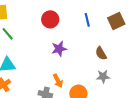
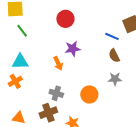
blue line: (87, 20) -> (112, 36), moved, turned -56
orange arrow: (58, 81) -> (58, 63), moved

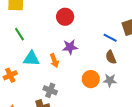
green line: (22, 31) -> (19, 34), moved
cyan triangle: (20, 62) -> (31, 59), moved
orange circle: (89, 94) -> (91, 79), moved

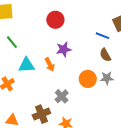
gray cross: (50, 90) -> (62, 96), moved, turned 32

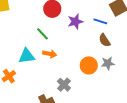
green line: (12, 42) -> (42, 34), moved
purple star: (64, 49) -> (75, 22), moved
orange arrow: (50, 64) -> (50, 54), turned -48

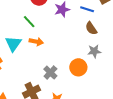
cyan triangle: (27, 56) -> (13, 44), turned -48
orange circle: (89, 65) -> (78, 67), moved

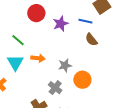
green line: (29, 22) -> (18, 40), moved
gray star: (94, 51) -> (65, 65), moved

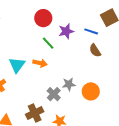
green line: (18, 40) -> (48, 43), moved
gray star: (65, 65) -> (69, 84), moved
orange circle: (82, 80) -> (91, 91), moved

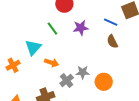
purple star: (66, 31) -> (81, 28), moved
green line: (48, 43) -> (52, 29), moved
orange arrow: (40, 63) -> (52, 63), moved

